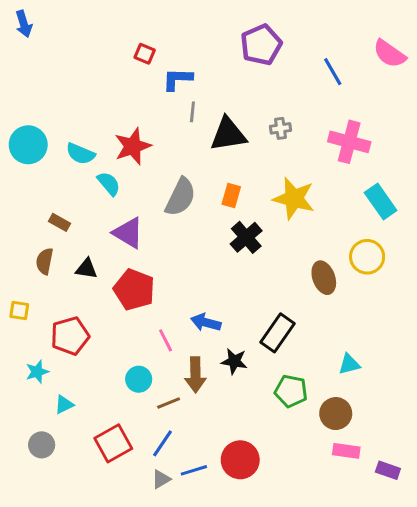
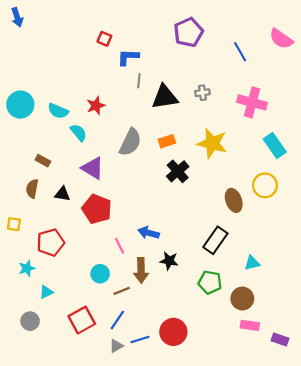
red star: (133, 146) -> (96, 106), size x0.7
orange rectangle: (231, 196) -> (167, 141), turned 56
black rectangle: (278, 333) -> (215, 240), moved

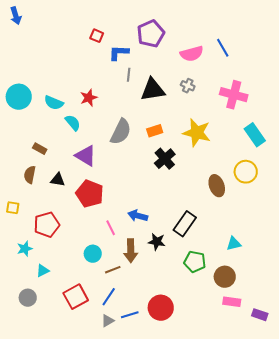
purple pentagon: (188, 32) -> (151, 34), moved
pink semicircle: (281, 39) -> (192, 54), moved, turned -50
gray cross: (202, 93) -> (188, 86), turned 32
black rectangle: (215, 240) -> (185, 224), moved

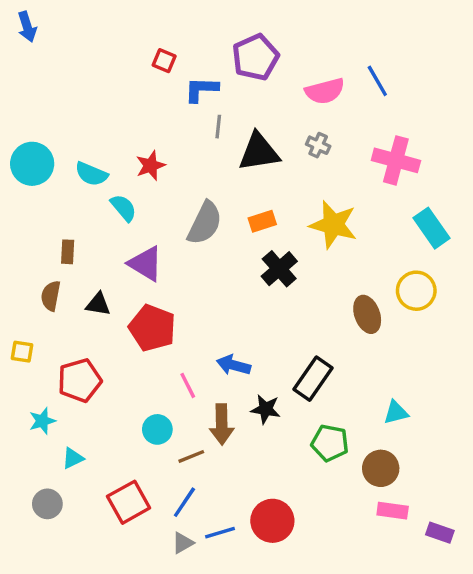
brown rectangle: (40, 149) -> (68, 252), turned 64

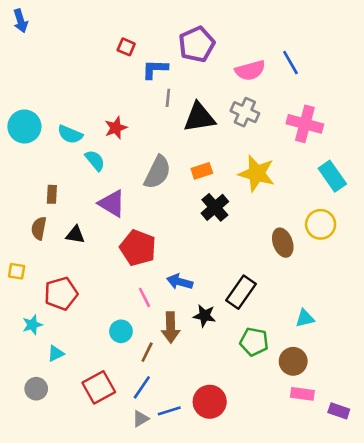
gray cross: (318, 145) -> (245, 112), size x1.5
red pentagon: (152, 328) -> (138, 248), moved
brown line: (191, 456) -> (147, 352), turned -42

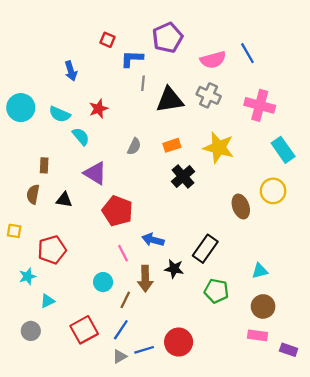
blue arrow: (21, 21) -> (71, 71), moved
gray semicircle: (158, 172) -> (134, 146), size x0.6
brown circle: (293, 361) -> (263, 306), moved

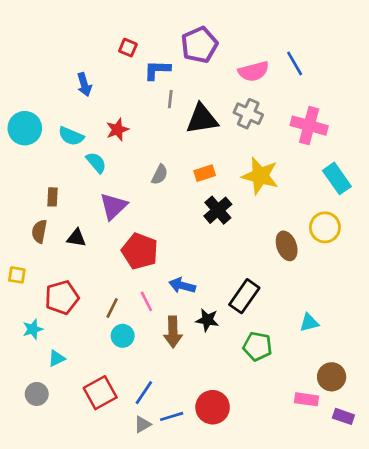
purple triangle: (95, 173) -> (113, 206), turned 45
brown line: (125, 300) -> (112, 308), moved
brown circle: (263, 306) -> (332, 377), moved

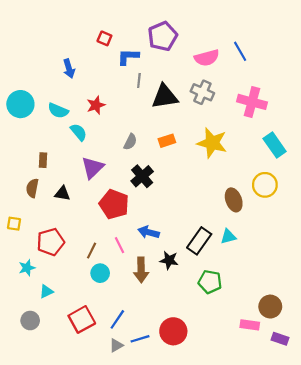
black cross: (218, 210) -> (142, 176), moved
cyan triangle: (309, 323) -> (228, 237), moved

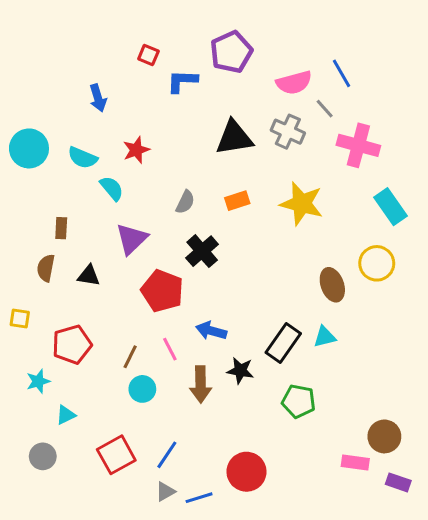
gray line: (139, 80) -> (325, 109), moved, turned -48
blue line: (140, 339) -> (199, 498), moved

